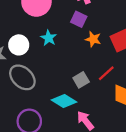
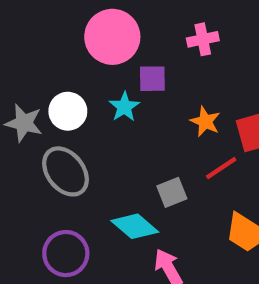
purple square: (79, 19) -> (152, 79), moved, turned -35
red line: (106, 73) -> (221, 168), moved

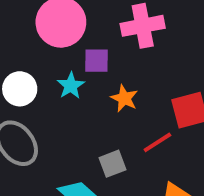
pink cross: (203, 39) -> (143, 26), size x1.5
orange star: (205, 122) -> (124, 98), moved

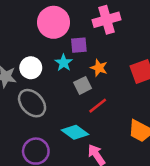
red line: (157, 142) -> (98, 106), moved
gray square: (113, 164) -> (83, 85), moved

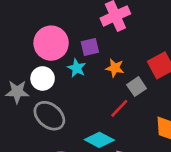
pink circle: (54, 22) -> (51, 43), moved
gray square: (83, 85) -> (137, 87), moved

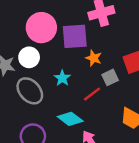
purple square: (90, 47) -> (75, 36), size x1.6
cyan star: (77, 68) -> (62, 78), moved

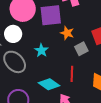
red line: (92, 94) -> (72, 74), moved, turned -49

